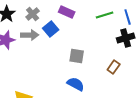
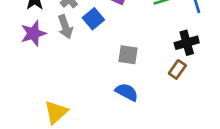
gray arrow: (30, 35) -> (65, 27), turned 72
black cross: (126, 38) -> (187, 43), moved

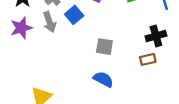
brown rectangle: (177, 69) -> (148, 59), turned 42

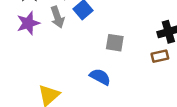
blue semicircle: (103, 79) -> (100, 77), moved

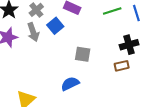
blue semicircle: (100, 77) -> (70, 84), turned -54

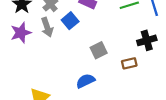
gray square: (83, 54) -> (99, 50), turned -35
brown rectangle: (122, 66) -> (129, 63), moved

